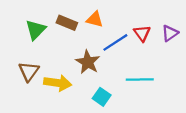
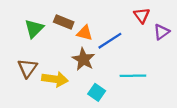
orange triangle: (95, 19) -> (85, 33), moved
red triangle: (142, 33) -> (142, 15), moved

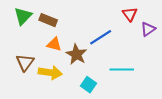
brown rectangle: (64, 22) -> (48, 20), moved
green triangle: (34, 29) -> (23, 16), moved
orange triangle: (85, 33) -> (54, 44), moved

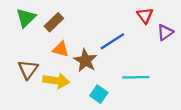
brown rectangle: (48, 20) -> (54, 22), turned -66

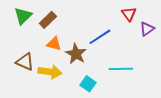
brown triangle: (28, 69) -> (25, 62), turned -42

